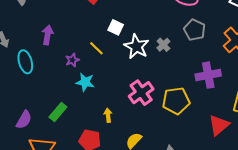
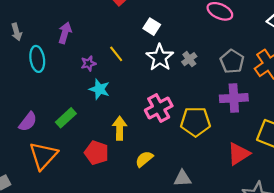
white square: (116, 27) -> (152, 27), moved
gray pentagon: (195, 30) -> (232, 61), moved
yellow arrow: (108, 115) -> (120, 128), size x1.5

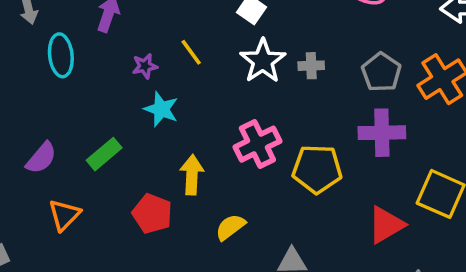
gray cross: (189, 59) -> (311, 66), turned 32
orange triangle: (43, 156) -> (64, 215), size x0.7

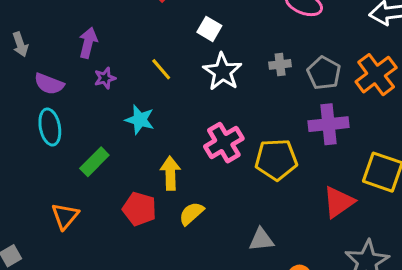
cyan ellipse: (61, 55) -> (50, 127), moved
purple star: (145, 66) -> (105, 78), moved
gray cross: (311, 66) -> (280, 64), moved
purple semicircle: (41, 158) -> (49, 84), moved, turned 76
yellow semicircle: (230, 227) -> (191, 213), moved

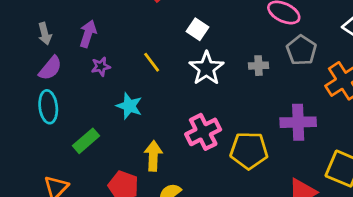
gray arrow: (20, 44) -> (45, 34), moved
gray pentagon: (324, 73) -> (301, 50), moved
purple semicircle: (49, 84) -> (50, 68), turned -76

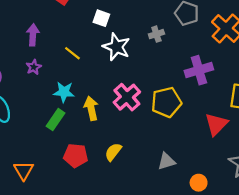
purple arrow: (88, 34) -> (33, 35), moved
green rectangle: (86, 141) -> (55, 120), moved
yellow arrow: (153, 156) -> (91, 108), moved

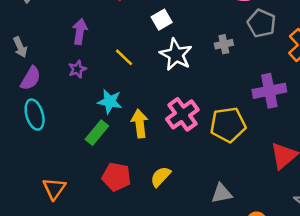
white square: (101, 18) -> (162, 20), turned 35

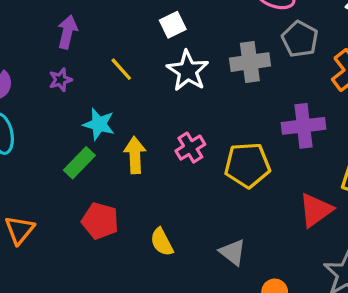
gray cross: (224, 44) -> (250, 62), size x1.6
pink cross: (182, 114) -> (190, 148), size x0.7
yellow semicircle: (161, 177) -> (162, 242), moved, turned -75
gray triangle: (222, 193) -> (233, 252), turned 45

